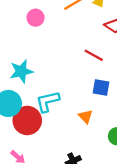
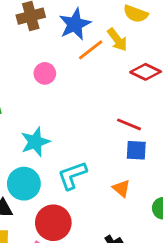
red line: (94, 55) -> (129, 124), moved
red circle: (27, 121) -> (53, 223), moved

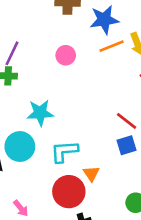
blue square: (136, 150) -> (126, 145), turned -36
orange triangle: (121, 188) -> (91, 174), moved
red circle: (53, 223) -> (69, 192), moved

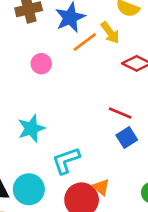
cyan circle: (20, 147) -> (29, 189), moved
orange triangle: (91, 174) -> (101, 187), moved

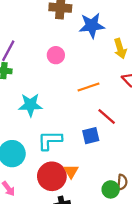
orange line: (85, 42) -> (88, 87), moved
blue square: (127, 137) -> (91, 136), moved

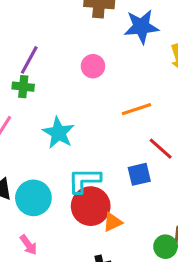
cyan star: (30, 105) -> (58, 133), turned 30
orange triangle: (71, 171) -> (113, 222), turned 35
red circle: (52, 176) -> (91, 206), moved

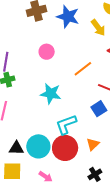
blue star: (141, 27) -> (68, 17), turned -30
cyan star: (58, 133) -> (51, 94), moved
red circle: (91, 206) -> (65, 148), moved

